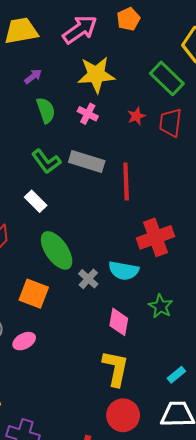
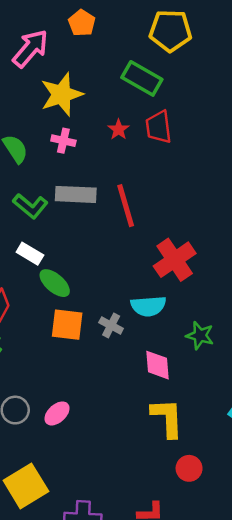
green ellipse: (57, 250) -> (55, 283), moved, size x0.7
orange square: (34, 294) -> (67, 325), moved
red circle: (123, 415) -> (189, 468), size x0.7

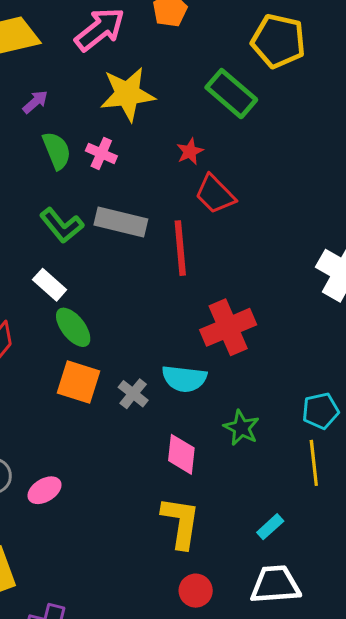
red trapezoid: (159, 127) -> (215, 194), moved, turned -48
pink cross: (63, 141) -> (101, 153), moved

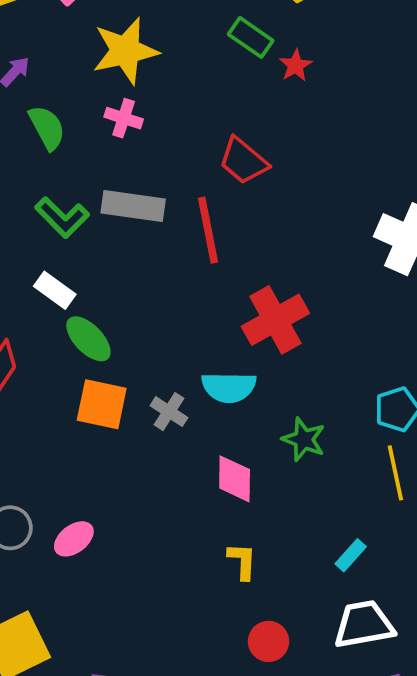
green rectangle: (231, 94) -> (251, 37), size x0.7
red star: (190, 151) -> (296, 65), moved
pink cross: (101, 153) -> (124, 118), moved
yellow L-shape: (181, 522) -> (242, 561), size x0.6

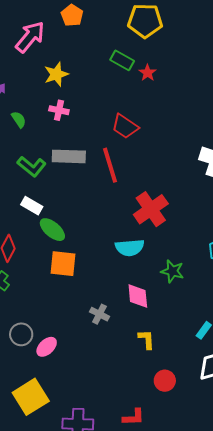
yellow star: (125, 51) -> (56, 74), size x0.7
green semicircle: (47, 128) -> (19, 119), size x0.7
gray cross: (169, 412) -> (99, 314), moved
pink ellipse: (74, 539) -> (47, 347), moved

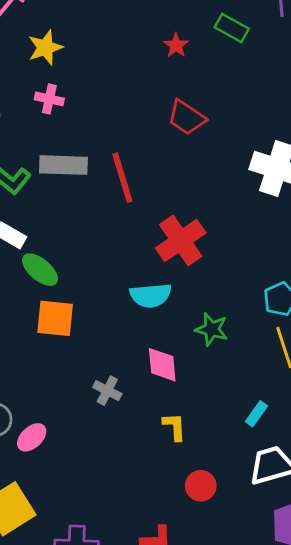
green rectangle: (122, 60) -> (232, 28), moved
red trapezoid: (125, 126) -> (187, 118), moved

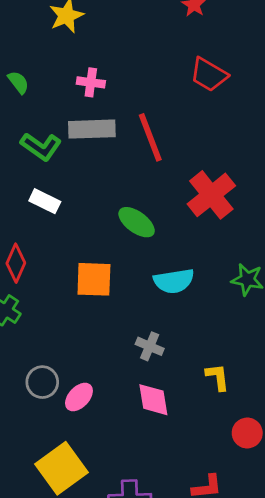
pink cross: (49, 99) -> (91, 82), moved
green ellipse: (40, 270) -> (137, 222), moved
cyan semicircle: (151, 295) -> (174, 281), moved
pink diamond: (162, 365) -> (153, 400), moved

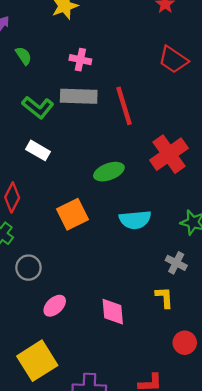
green ellipse: (137, 222) -> (109, 172), turned -60
orange square: (94, 279) -> (73, 214), turned -32
gray cross: (150, 346) -> (176, 263), moved
gray circle: (42, 382) -> (28, 268), moved

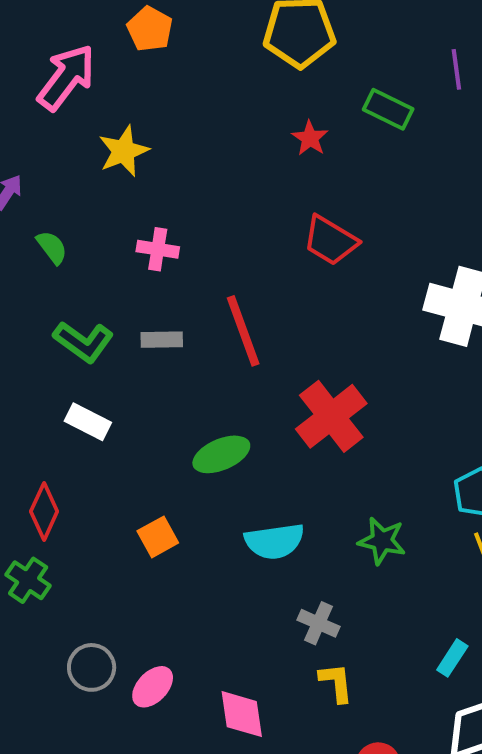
gray rectangle: (79, 96) -> (162, 340), moved, size x0.6
orange square: (73, 214) -> (158, 537), size x0.7
gray cross: (176, 263) -> (318, 623), moved
gray circle: (28, 268) -> (92, 667), moved
pink ellipse: (55, 306) -> (153, 687), moved

